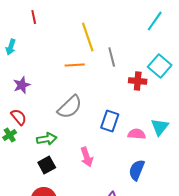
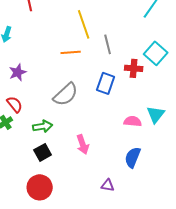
blue rectangle: (110, 121) -> (106, 83), moved

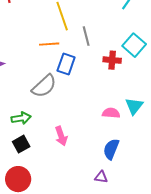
blue rectangle: (106, 83) -> (66, 64), moved
purple triangle: (108, 185) -> (101, 177), moved

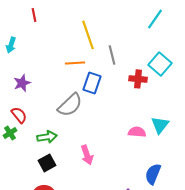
blue semicircle: (111, 149) -> (153, 174), moved

